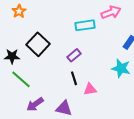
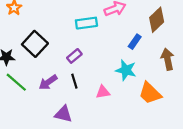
pink triangle: (90, 89) -> (103, 92), moved
purple arrow: (35, 104) -> (48, 82), moved

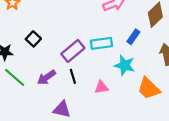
cyan rectangle: (86, 23) -> (101, 43), moved
black square: (35, 44) -> (33, 39), size x0.6
purple rectangle: (74, 56) -> (73, 51), size x1.5

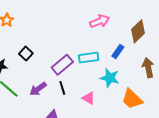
pink triangle: (101, 87) -> (89, 98), turned 40

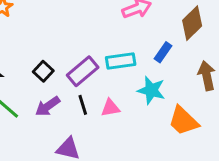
black square: (26, 54) -> (43, 71), moved
pink triangle: (89, 98) -> (110, 108), moved, turned -40

